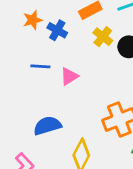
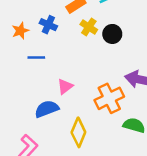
orange star: (33, 20) -> (20, 31), moved
pink triangle: (69, 76) -> (65, 86), moved

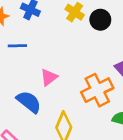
blue semicircle: (47, 109) -> (29, 102), turned 60

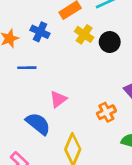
orange cross: (97, 90) -> (106, 112), size x0.6

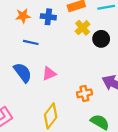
blue cross: (40, 32) -> (48, 17), turned -32
blue semicircle: (38, 124) -> (23, 73), moved

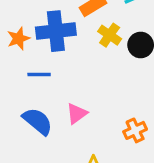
blue cross: (48, 17) -> (56, 31), size x1.6

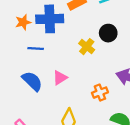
yellow cross: (110, 35) -> (87, 47), moved

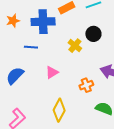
orange star: (23, 22) -> (13, 21), moved
blue semicircle: (32, 81) -> (15, 76), moved, turned -90

